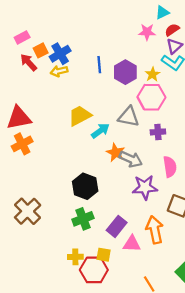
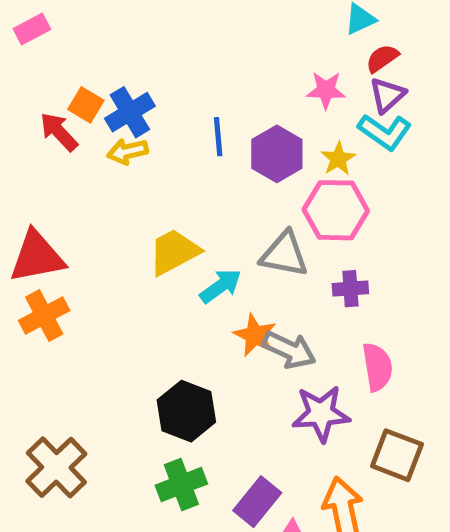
pink star: (147, 32) -> (326, 90), moved
pink rectangle: (22, 37) -> (32, 29), moved
orange square: (41, 50) -> (86, 105), turned -32

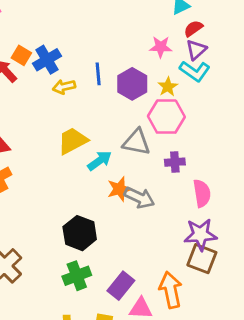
yellow arrow: (127, 151) -> (64, 87), moved
orange star: (255, 335) -> (119, 189), turned 30
pink semicircle: (377, 367) -> (202, 193), moved
purple star: (321, 414) -> (200, 234), moved

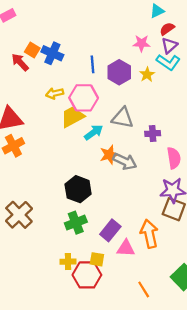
blue cross: (47, 60) -> (52, 53), turned -35
yellow arrow: (64, 87) -> (55, 93), moved
pink hexagon: (166, 117) -> (84, 98), moved

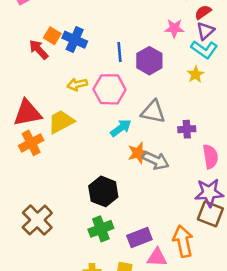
yellow star: (147, 74) -> (195, 74), moved
yellow trapezoid: (72, 117) -> (61, 122), moved
purple rectangle: (110, 230) -> (139, 238), turned 30

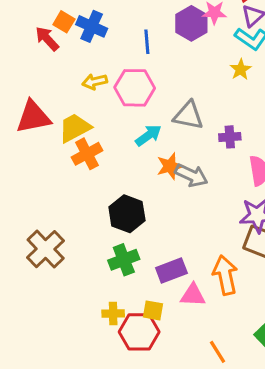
purple hexagon: (149, 61) -> (191, 23), moved
orange cross: (31, 143) -> (87, 154), moved

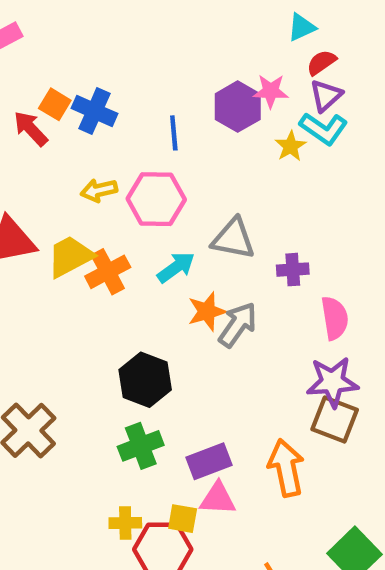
yellow star: (241, 69) -> (291, 146), moved
orange cross: (87, 154) -> (108, 272), moved
gray arrow: (191, 175) -> (238, 325), turned -80
pink triangle: (193, 295) -> (218, 499), moved

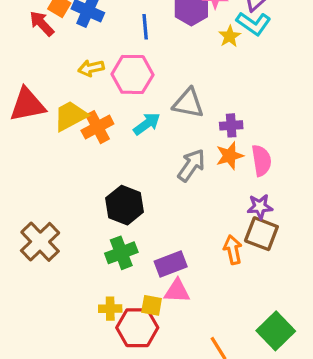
orange star: (207, 311) -> (230, 156), moved
purple star: (332, 382) -> (260, 207), size x0.7
orange arrow: (286, 468) -> (233, 250), moved, size x0.7

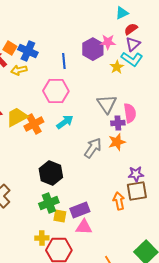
yellow arrow: (91, 68) -> (19, 70), moved
gray triangle: (188, 103) -> (107, 104), moved, turned 45
pink semicircle: (261, 160) -> (130, 113), moved
brown square: (261, 234) -> (137, 191), turned -30
yellow square: (152, 305) -> (60, 216), moved

